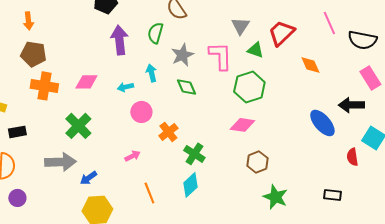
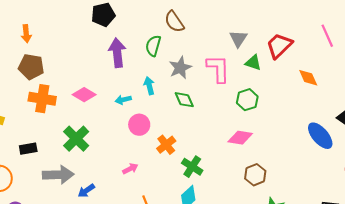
pink diamond: (86, 82) -> (84, 95), turned 30
green hexagon: (249, 87) -> (247, 100), size x0.7
black rectangle: (17, 132) -> (28, 149), moved

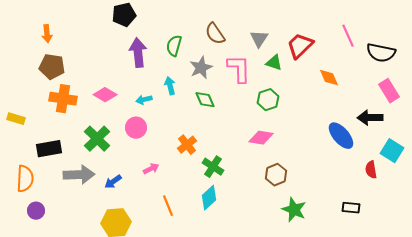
brown semicircle: (174, 22) -> (215, 34), moved
pink circle: (139, 125) -> (136, 128), moved
black rectangle: (28, 149) -> (49, 149), size x1.4
blue arrow: (86, 191) -> (113, 182), moved

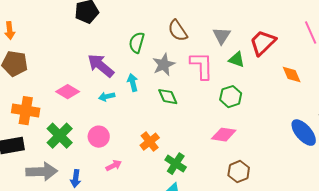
purple arrow: (138, 53) -> (101, 66), moved, turned -44
orange cross: (63, 99) -> (26, 111), moved
pink circle: (136, 128) -> (99, 137), moved
blue arrow: (113, 182) -> (76, 179), turned -48

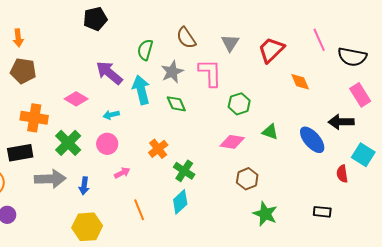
green triangle: (237, 60) -> (270, 132), moved
cyan arrow: (133, 83) -> (141, 90), size x1.6
cyan arrow: (107, 97) -> (111, 115), moved

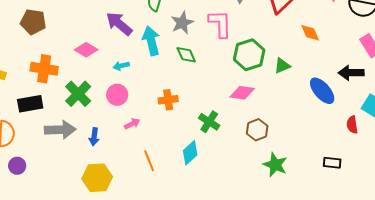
green hexagon: (239, 104) -> (249, 55), size x1.4
green triangle: (270, 132) -> (282, 66), moved, turned -42
orange cross: (158, 149) -> (168, 100), turned 30
green cross: (184, 171) -> (209, 122), moved

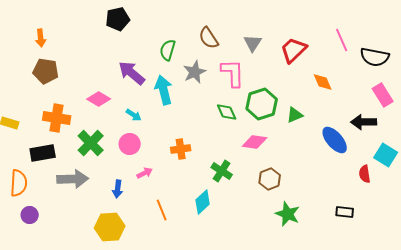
green diamond: (186, 55) -> (227, 112), moved
cyan arrow: (121, 66) -> (134, 115), turned -133
blue arrow: (94, 137) -> (118, 189), moved

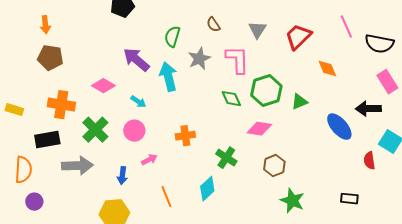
brown semicircle: (209, 38) -> (213, 25), size x0.7

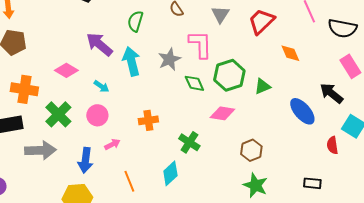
gray star: (199, 59) -> (169, 59), moved
black arrow: (368, 109) -> (331, 93), turned 40
brown hexagon: (274, 166) -> (251, 150), moved
blue arrow: (122, 176) -> (85, 160), size x1.4

